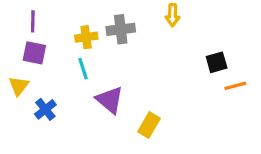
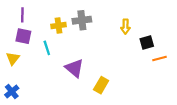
yellow arrow: (173, 15) -> (125, 27), moved
cyan line: (83, 69) -> (47, 48), moved
blue cross: (45, 109) -> (12, 91), moved

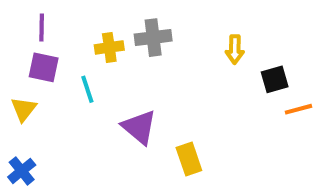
yellow rectangle: (101, 85) -> (189, 159), turned -49

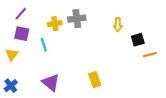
purple line: (42, 28) -> (21, 14), turned 40
purple triangle: (139, 127) -> (51, 83), moved

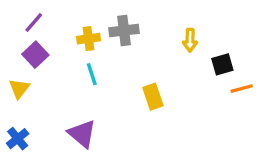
purple square: (22, 34) -> (35, 55), turned 35
cyan line: (44, 45) -> (92, 74), moved
yellow rectangle: (95, 80) -> (153, 97), moved

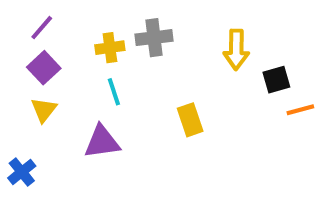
yellow arrow: (190, 40) -> (236, 50), size x1.4
yellow triangle: (19, 89) -> (44, 110), moved
purple triangle: (82, 134) -> (102, 142), moved, turned -48

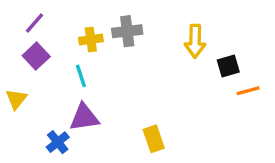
cyan line: (114, 92) -> (81, 76), moved
yellow triangle: (44, 110) -> (16, 99), moved
yellow rectangle: (190, 120) -> (154, 139), moved
blue cross: (22, 172) -> (58, 142), moved

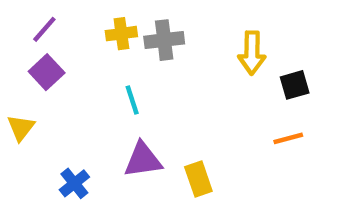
yellow cross: (91, 39) -> (121, 34), moved
cyan line: (81, 76) -> (132, 100), moved
orange line: (248, 91) -> (288, 138), moved
purple triangle: (84, 117) -> (143, 160), moved

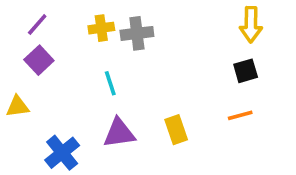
yellow arrow: (252, 53) -> (251, 25), moved
yellow triangle: (21, 128) -> (18, 106), turned 45
yellow rectangle: (198, 179) -> (176, 130), moved
blue cross: (74, 183) -> (62, 153), size x1.4

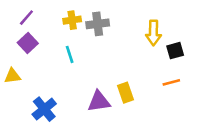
yellow arrow: (251, 25) -> (154, 33), moved
cyan line: (110, 83) -> (70, 54), moved
purple triangle: (119, 133) -> (99, 101), moved

